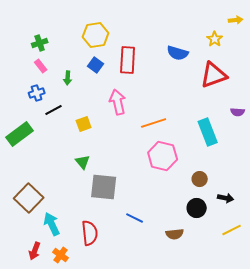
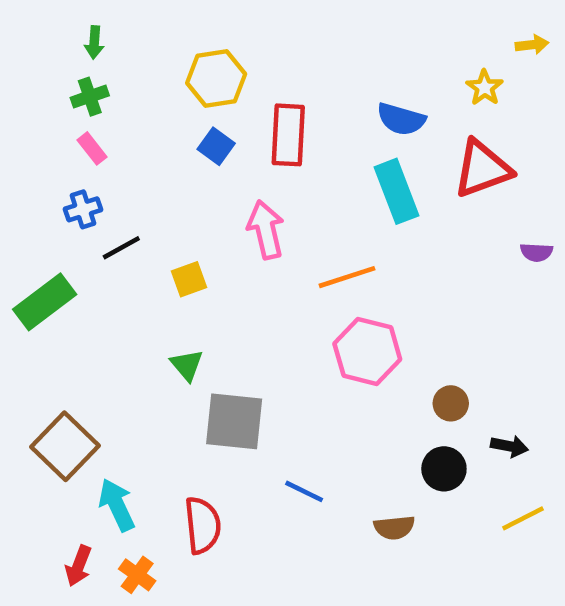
green arrow: (68, 78) -> (94, 42), moved
cyan rectangle: (208, 132) -> (397, 191), moved

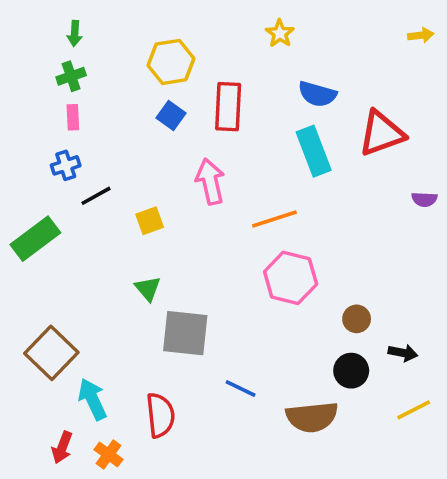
yellow star: (485, 88) -> (280, 33), moved
pink rectangle: (92, 148) -> (73, 117), turned 35
brown semicircle: (394, 527) -> (312, 417), size x1.6

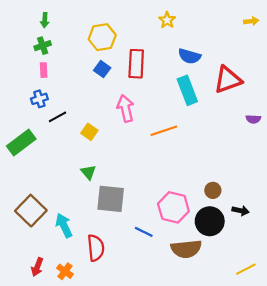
yellow square: (150, 221) -> (89, 132), turned -35
pink hexagon: (291, 278) -> (173, 207), moved
black circle: (351, 371) -> (210, 221), size x1.4
cyan arrow: (92, 399) -> (64, 225), moved
yellow line: (414, 410) -> (246, 269), moved

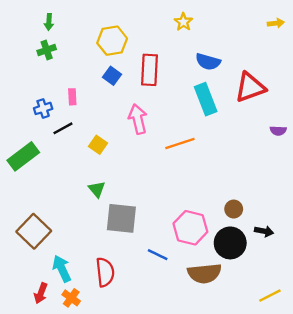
pink rectangle: (44, 70) -> (72, 97), moved
cyan arrow: (64, 225) -> (62, 269), moved

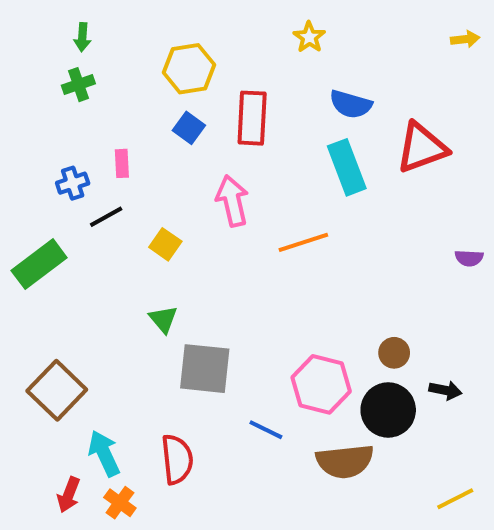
purple semicircle: (278, 131) -> (469, 258), moved

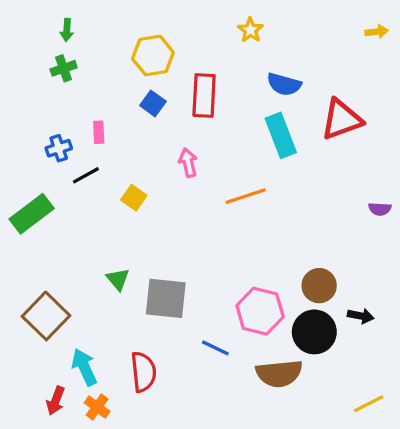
pink arrow: (232, 201) -> (188, 163), size x0.7
green triangle: (163, 319) -> (118, 279), moved
brown circle: (394, 353) -> (319, 286), size x1.4

